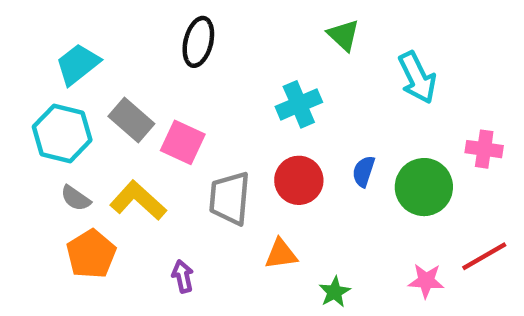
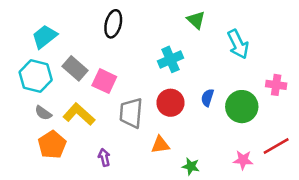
green star: (335, 292) -> (191, 166), turned -30

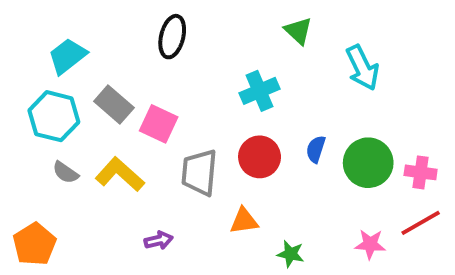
pink cross: (276, 85) -> (421, 172), moved
orange pentagon: (52, 145) -> (34, 244), moved
purple arrow: (104, 157) -> (159, 240), turned 90

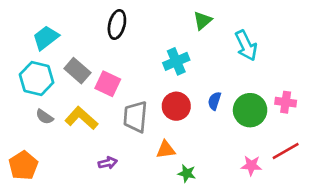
green triangle: (298, 31) -> (203, 21), turned 36
pink cross: (421, 172) -> (286, 102), moved
green star: (291, 254) -> (187, 173), moved

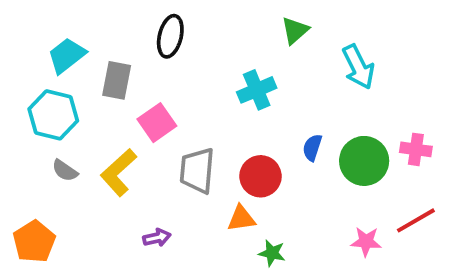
gray rectangle: (77, 71) -> (117, 80), moved, turned 60
pink square: (108, 84) -> (157, 123), turned 30
red circle: (176, 106) -> (260, 176), moved
yellow L-shape: (81, 118) -> (119, 172), turned -84

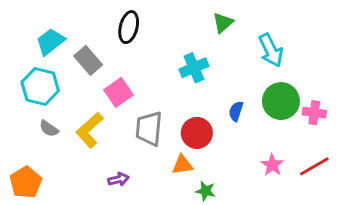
gray rectangle: (117, 80) -> (88, 60), turned -52
green circle: (364, 161) -> (281, 101), moved
pink star: (366, 242) -> (272, 165), moved, turned 30

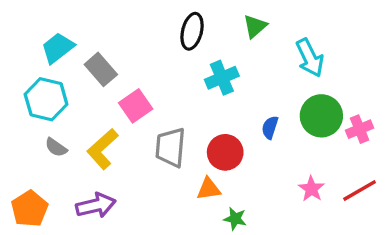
black ellipse: (129, 27) -> (192, 31), moved
pink cross: (314, 113) -> (360, 129), turned -30
purple arrow: (119, 179) -> (96, 205), moved, size x1.6

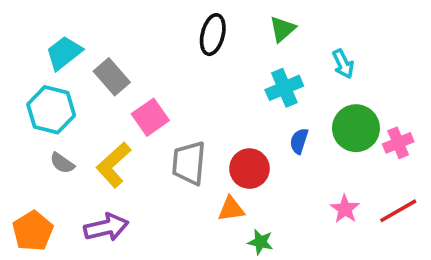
cyan arrow: (310, 58) -> (343, 64), size x0.7
cyan cross: (222, 78) -> (284, 88), moved

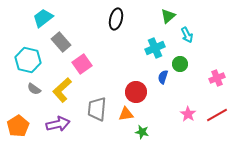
green triangle: (283, 29) -> (168, 16), moved
cyan trapezoid: (64, 53) -> (43, 18), moved
green circle: (356, 128) -> (180, 64), moved, size x0.6
gray trapezoid: (189, 163) -> (97, 109), moved

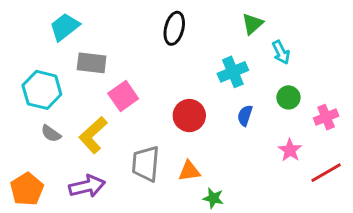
gray rectangle: (61, 42) -> (92, 63), turned -42
green circle: (180, 64) -> (288, 97), moved
red circle: (136, 92) -> (189, 116), moved
pink star: (188, 114) -> (290, 150), moved

